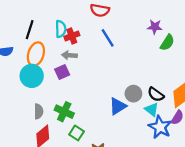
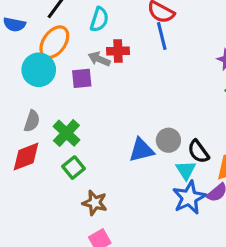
red cross: (72, 36) -> (118, 51), moved
blue line: (108, 38) -> (162, 36), moved

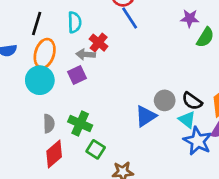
red cross: (118, 51) -> (99, 43), turned -30

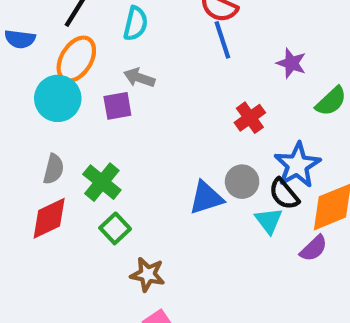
purple star: (190, 18) -> (291, 63), moved
red cross: (99, 43) -> (250, 118), moved
blue star: (198, 141) -> (297, 165), moved

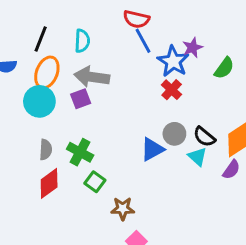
purple star: (291, 63) -> (193, 48), turned -30
gray arrow: (139, 78) -> (92, 77), size x1.6
blue star: (297, 165) -> (173, 61), moved

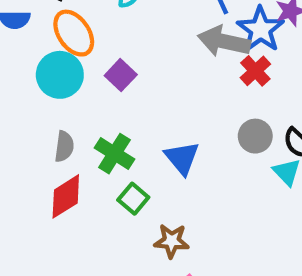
orange ellipse: (47, 72) -> (74, 33), turned -60
gray arrow: (92, 77) -> (224, 41), moved
purple square: (81, 99) -> (121, 75), turned -30
blue triangle: (152, 149) -> (182, 158), moved, turned -45

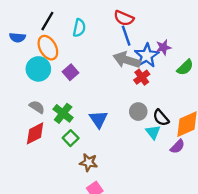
gray semicircle: (64, 146) -> (37, 107), turned -70

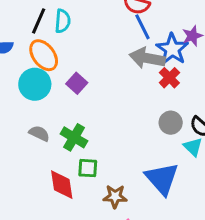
cyan semicircle: (79, 28) -> (63, 21), moved
blue triangle: (98, 119) -> (162, 179), moved, size x1.4
red diamond: (35, 133) -> (62, 185), moved, turned -65
green square: (71, 138) -> (88, 168), turned -35

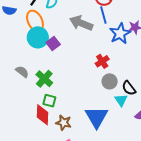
gray arrow: (147, 58) -> (81, 23), moved
red cross: (169, 78) -> (102, 61), moved
cyan circle: (35, 84) -> (38, 37), moved
red diamond: (62, 185) -> (42, 115), moved

